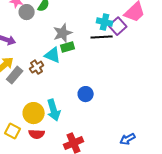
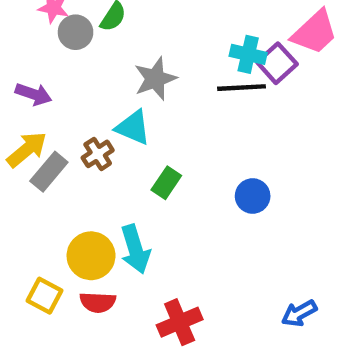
green rectangle: (68, 47) -> (166, 183), moved, turned -40
blue circle: (86, 94) -> (253, 196), moved

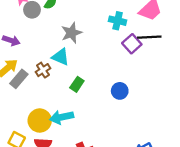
purple square: (277, 63) -> (132, 44), moved
black line: (242, 88) -> (149, 37), moved
cyan arrow: (135, 249) -> (62, 117), turned 95

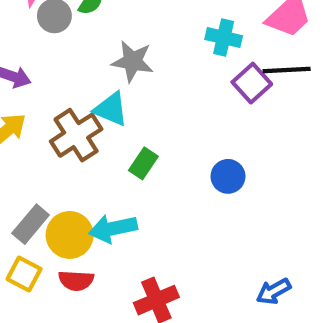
gray star: (71, 33) -> (133, 61), turned 30
brown cross: (43, 70) -> (76, 135), size x1.6
gray rectangle: (19, 79) -> (31, 224), moved

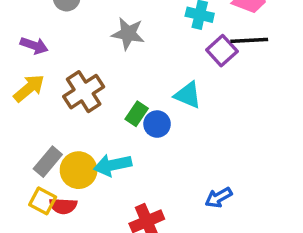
cyan triangle: (111, 109) -> (188, 95), moved
blue circle: (228, 176) -> (157, 124), moved
red semicircle: (76, 281) -> (63, 206), moved
blue arrow: (274, 291) -> (218, 197), moved

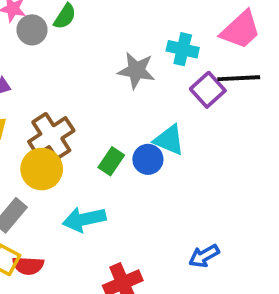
gray star: (128, 34) -> (136, 70), moved
blue circle: (157, 124) -> (148, 159), moved
yellow circle: (79, 170) -> (42, 169), moved

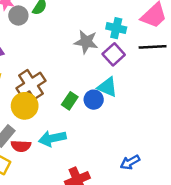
purple square: (208, 90) -> (114, 54), moved
red semicircle: (28, 266) -> (21, 146), moved

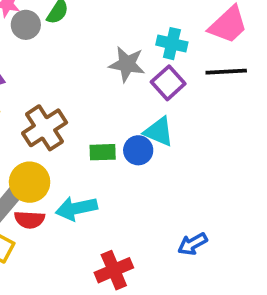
green rectangle: (70, 101) -> (103, 152), turned 54
yellow circle: (25, 106) -> (30, 182), moved

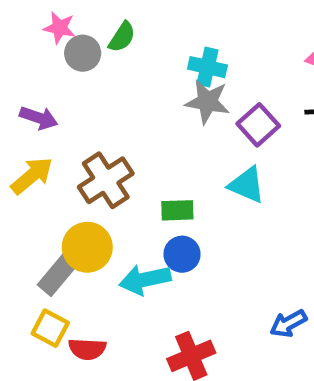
cyan cross: (172, 44) -> (207, 67), moved
blue circle: (138, 150) -> (182, 254), moved
red semicircle: (30, 220) -> (87, 349), moved

